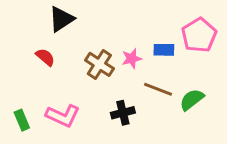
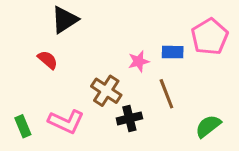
brown cross: (99, 64) -> (106, 91), moved
brown line: (158, 89) -> (166, 94), turned 48
green semicircle: (192, 100) -> (208, 126), moved

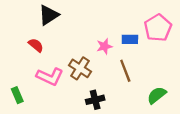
black cross: (129, 118) -> (95, 100), moved
pink L-shape: (66, 122) -> (50, 77), moved

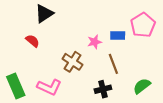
pink L-shape: (50, 77) -> (49, 87), moved
green rectangle: (17, 95) -> (16, 86), size x1.6
black cross: (95, 100) -> (103, 89), moved

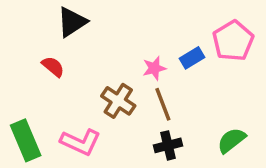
blue rectangle: (118, 36) -> (192, 58), turned -32
brown line: (113, 64) -> (163, 104), moved

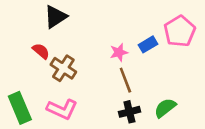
brown cross: (118, 101) -> (63, 68), moved
green semicircle: (231, 140) -> (165, 108), moved

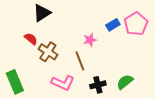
blue rectangle: (148, 44) -> (113, 25), moved
brown line: (125, 80) -> (80, 61), moved
pink L-shape: (62, 109) -> (63, 83), moved

